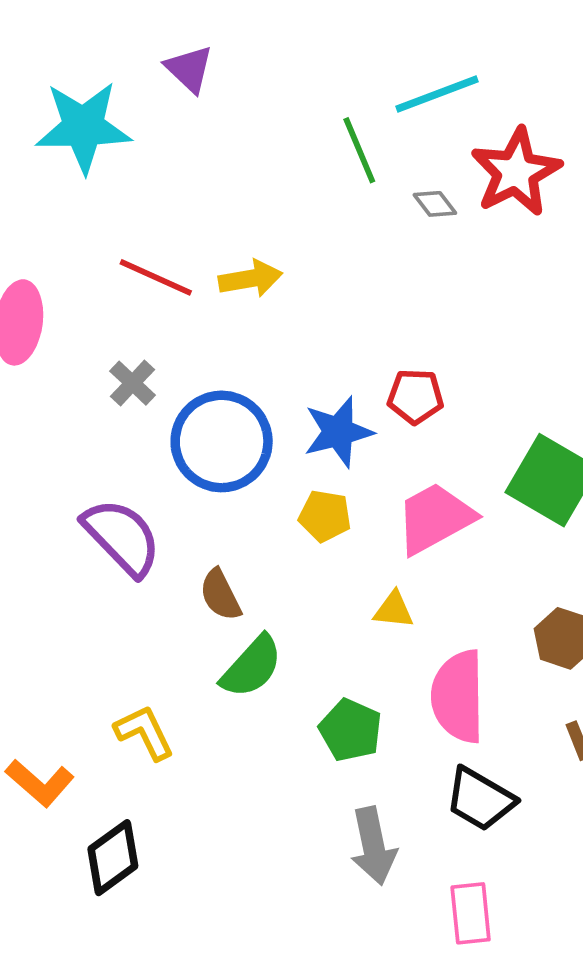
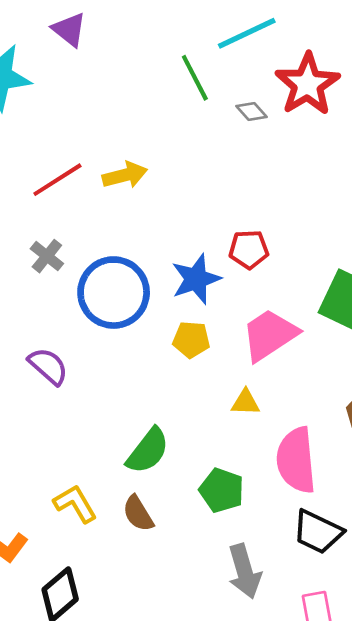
red line: (156, 277) -> (57, 180), turned -52
purple semicircle: (122, 537) -> (48, 366), size x0.7
brown semicircle: (220, 595) -> (138, 514), moved

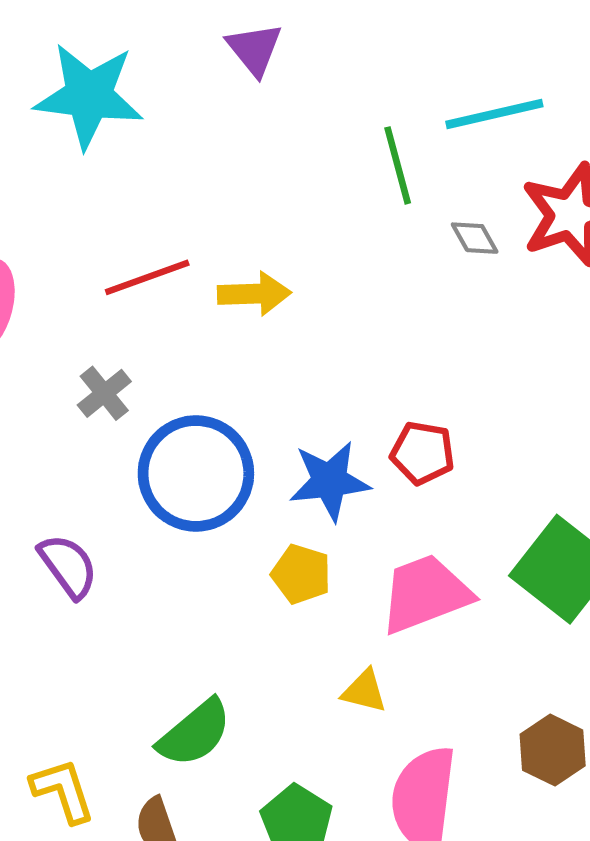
purple triangle: (69, 30) -> (254, 49), moved

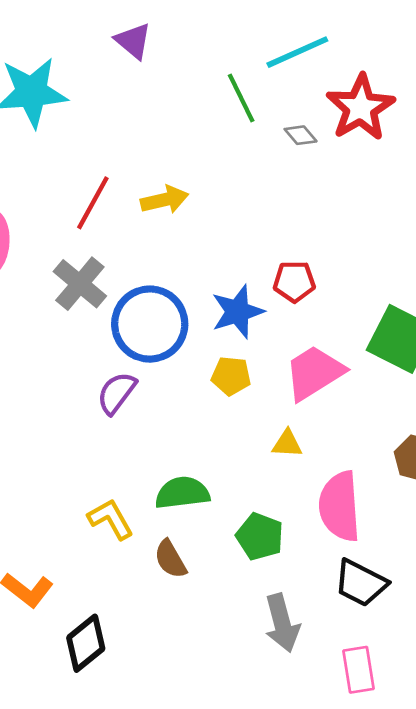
red line: (147, 277) -> (93, 203), turned -30
gray cross: (104, 393) -> (80, 284), size x1.5
purple semicircle: (68, 566) -> (117, 393), moved, turned -96
green semicircle: (195, 733) -> (182, 493), turned -136
yellow L-shape: (63, 791) -> (111, 519), moved

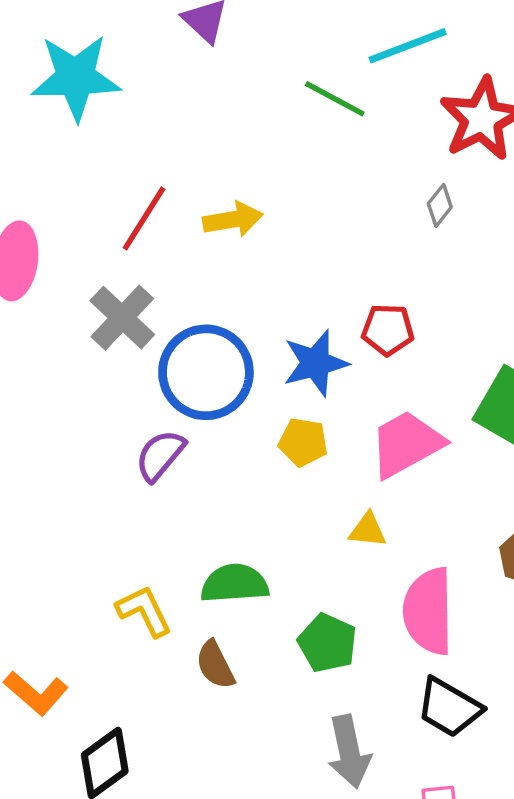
green line: (241, 98) -> (335, 99), turned -39
gray diamond: (301, 135) -> (440, 205), moved, turned 76

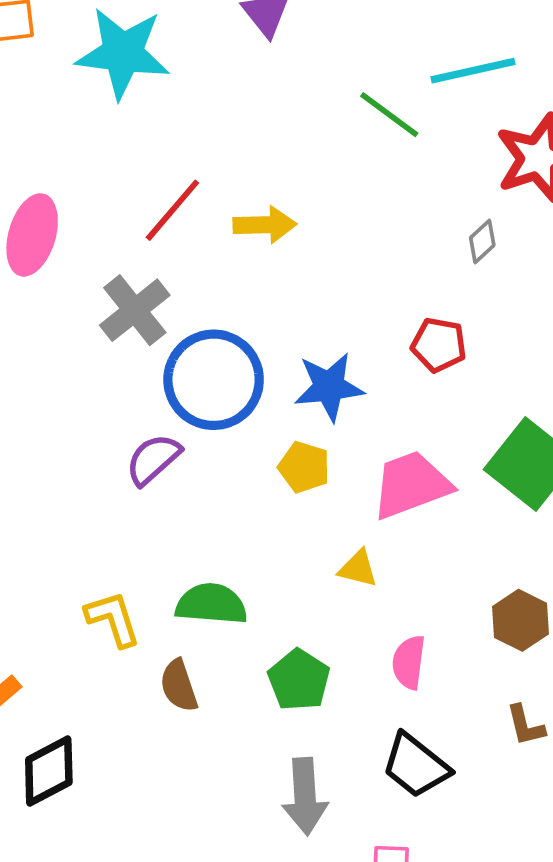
red pentagon: (388, 330) -> (439, 345), moved
pink semicircle: (428, 611) -> (409, 662), size x0.6

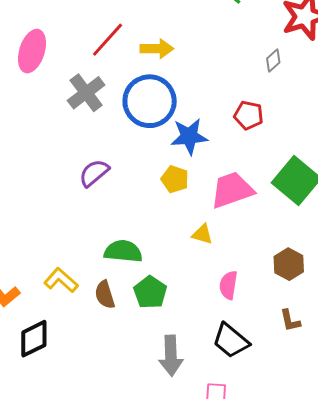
blue circle: (214, 380) -> (150, 101), moved
yellow L-shape: (113, 619) -> (61, 280), moved, turned -32
green pentagon: (299, 680) -> (150, 292), moved

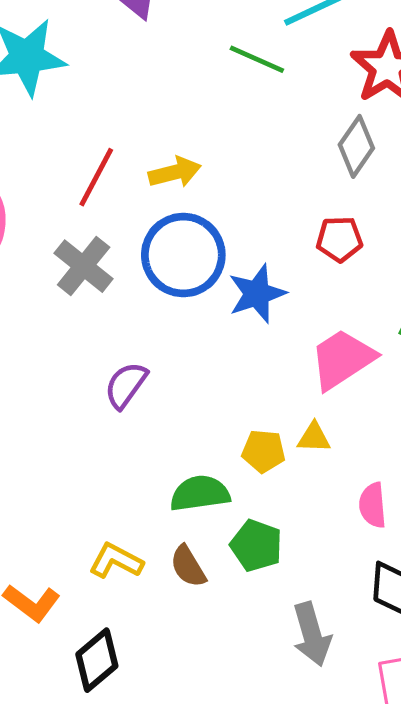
gray diamond: (273, 60) -> (356, 146), size x1.6
yellow pentagon: (175, 179) -> (264, 451), moved

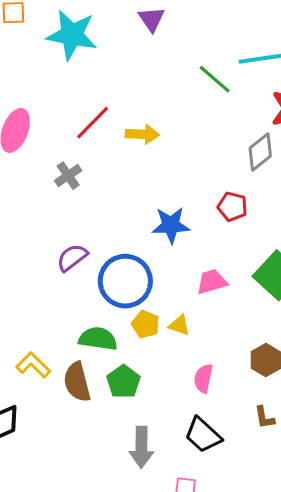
blue circle: (183, 255) -> (125, 281), moved
gray cross: (84, 266) -> (68, 176), size x0.7
pink trapezoid: (342, 359) -> (212, 282), size x0.7
brown semicircle: (188, 566) -> (77, 382), size x1.4

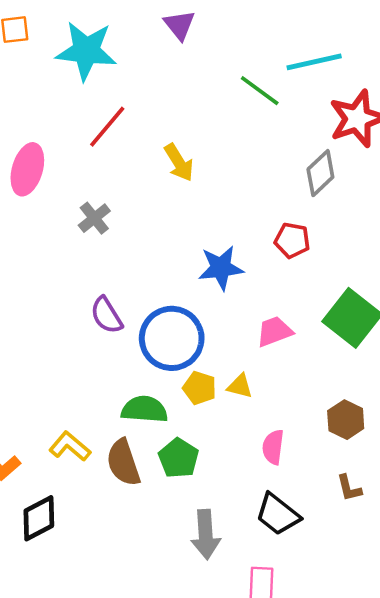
red line: (93, 123) -> (107, 127), moved
yellow arrow: (142, 134) -> (179, 162), turned 60
purple semicircle: (72, 258) -> (106, 315), turned -80

